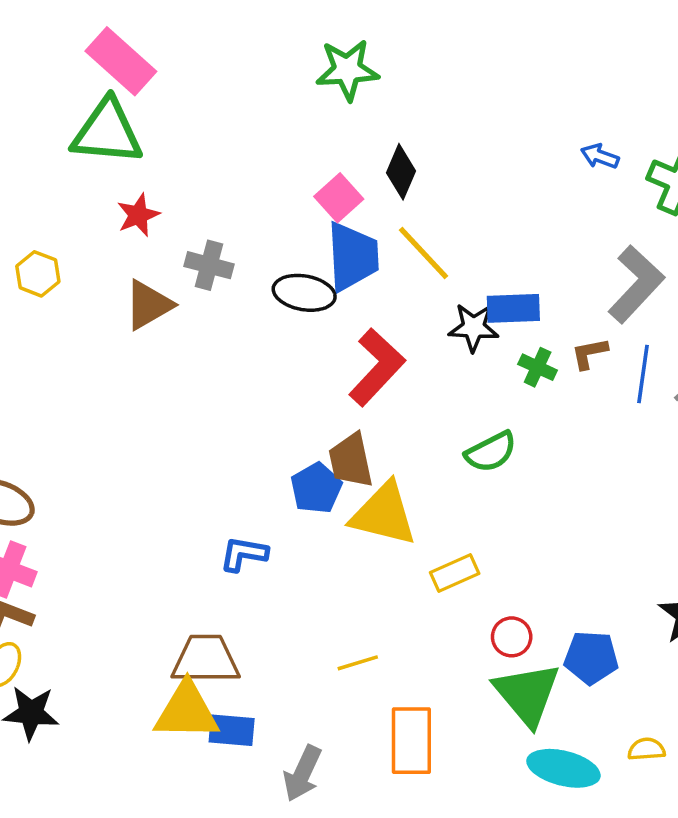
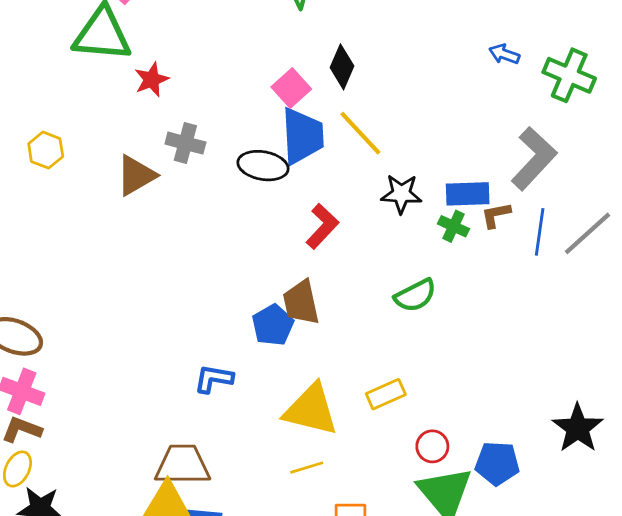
red star: (138, 215) -> (152, 80), moved
blue rectangle: (513, 308) -> (468, 194), moved
red L-shape: (377, 367) -> (322, 226), size x0.7
yellow triangle: (384, 514) -> (311, 410), moved

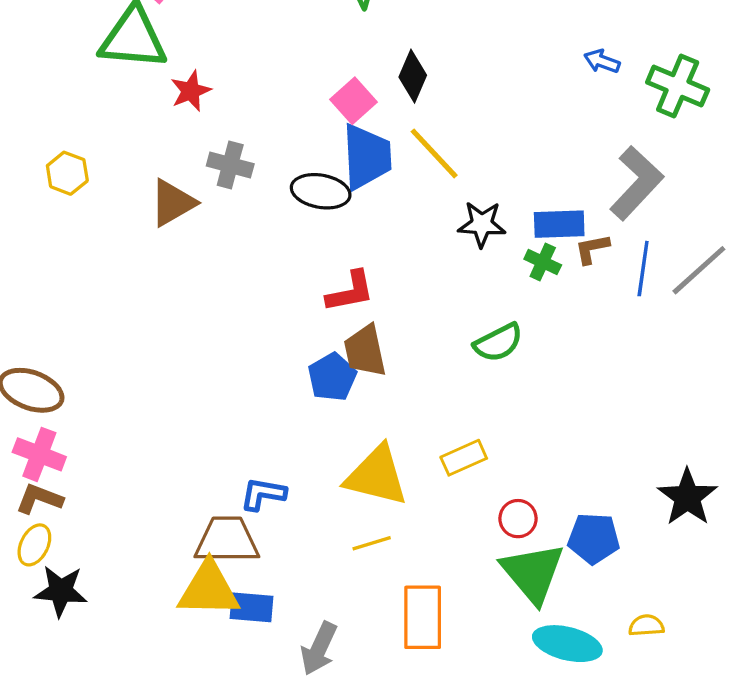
red L-shape: (322, 226) -> (350, 292), moved, turned 36
blue L-shape: (214, 379) -> (263, 494), moved

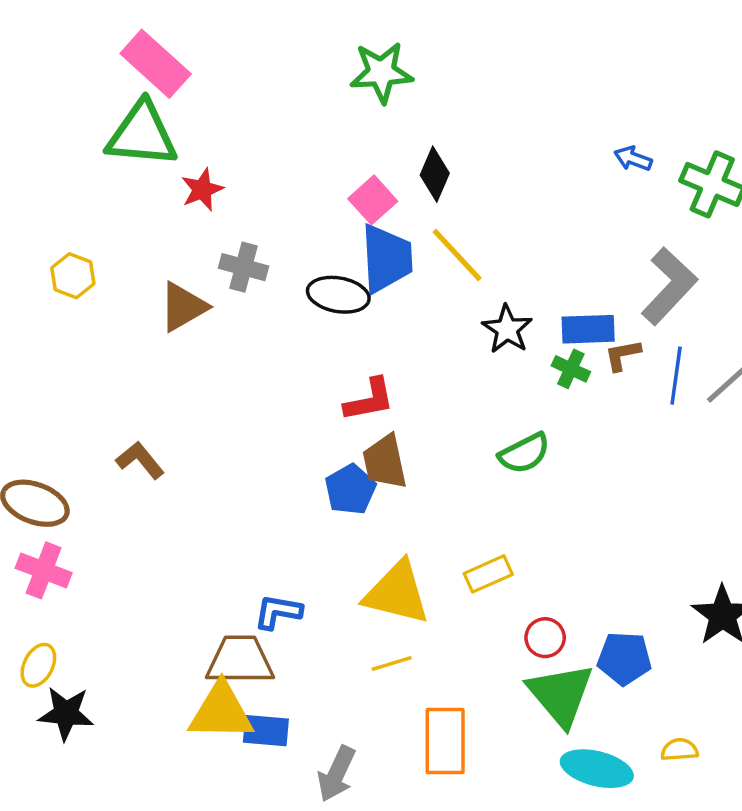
black star: (482, 224) -> (507, 329), turned 30
brown L-shape: (39, 499) -> (140, 460), moved, turned 30

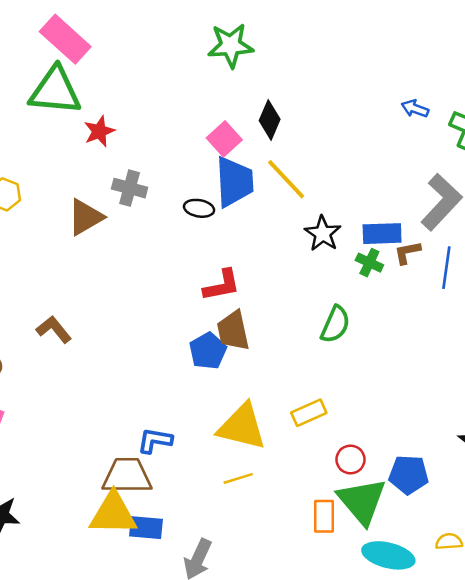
black ellipse: (338, 295) -> (199, 208), size x0.7
green semicircle: (524, 453) -> (335, 324), turned -39
orange rectangle: (445, 741) -> (324, 516), moved, size x0.7

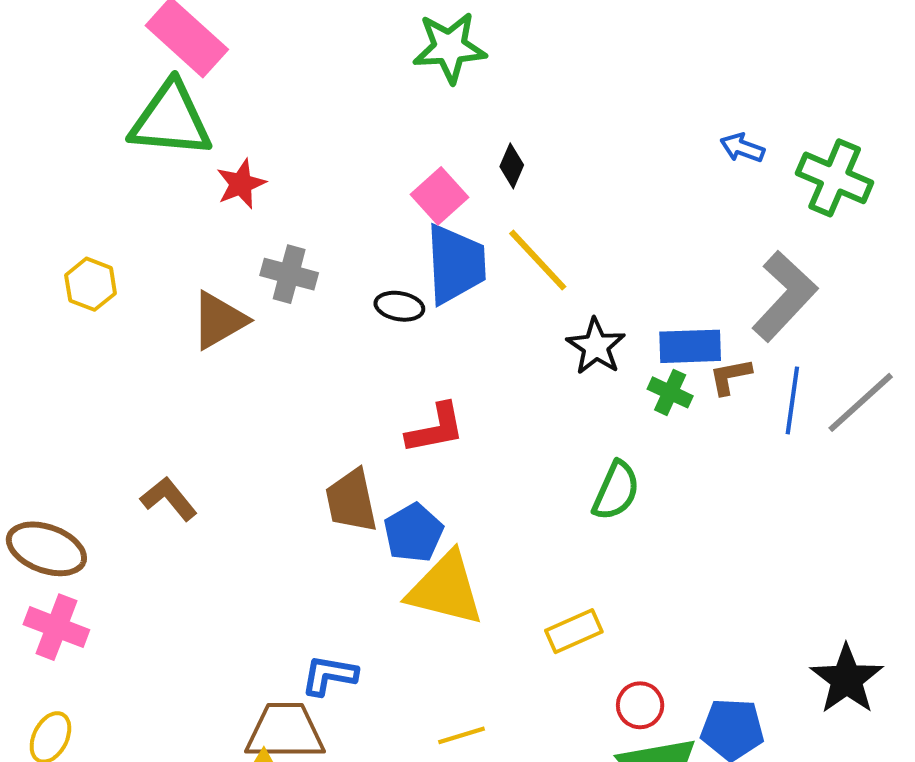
black diamond: (270, 120) -> (512, 166), size x0.7
brown trapezoid: (233, 331) -> (351, 501), moved
yellow triangle: (242, 427) -> (446, 589), moved

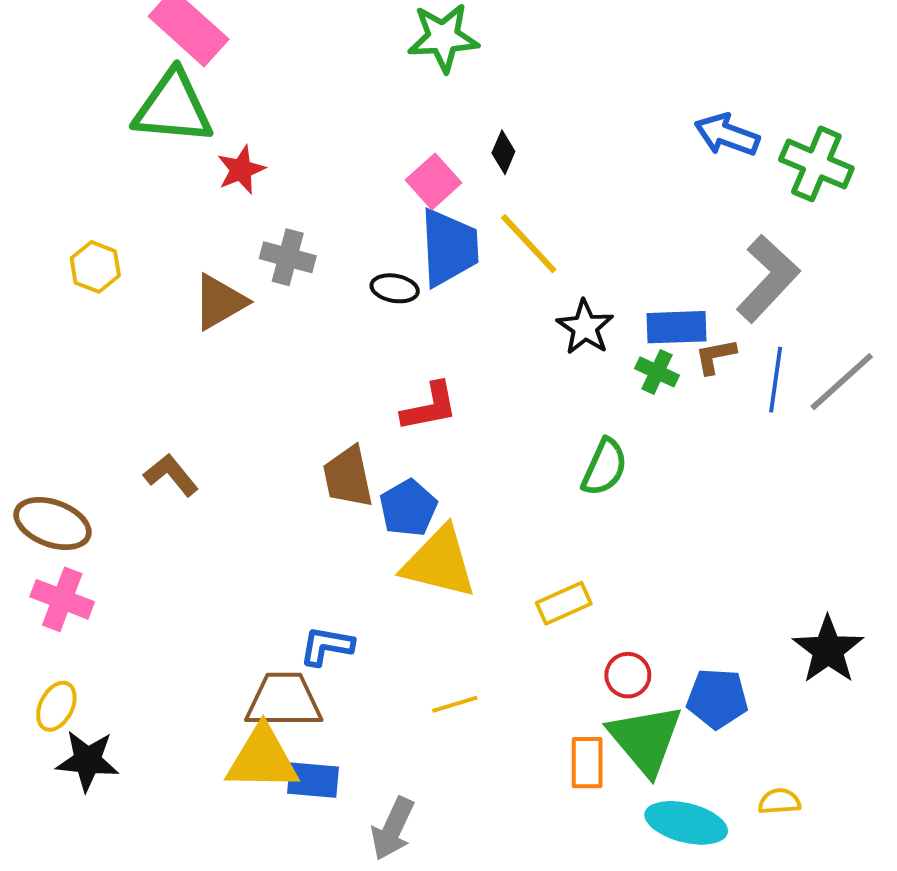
blue arrow: (742, 148) -> (727, 135), size x1.5

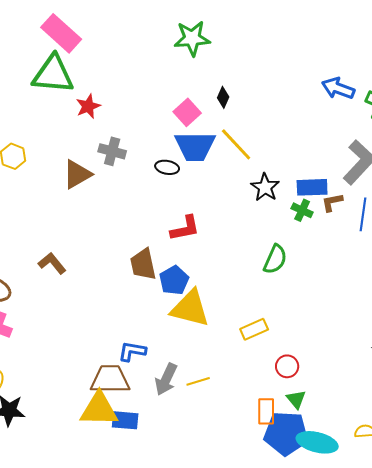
blue trapezoid: (449, 247) -> (195, 146), turned 93
blue pentagon: (717, 698) -> (286, 433), moved, size x1.4
green triangle: (645, 739) -> (296, 399), size x0.5
gray arrow: (393, 829) -> (166, 379), moved

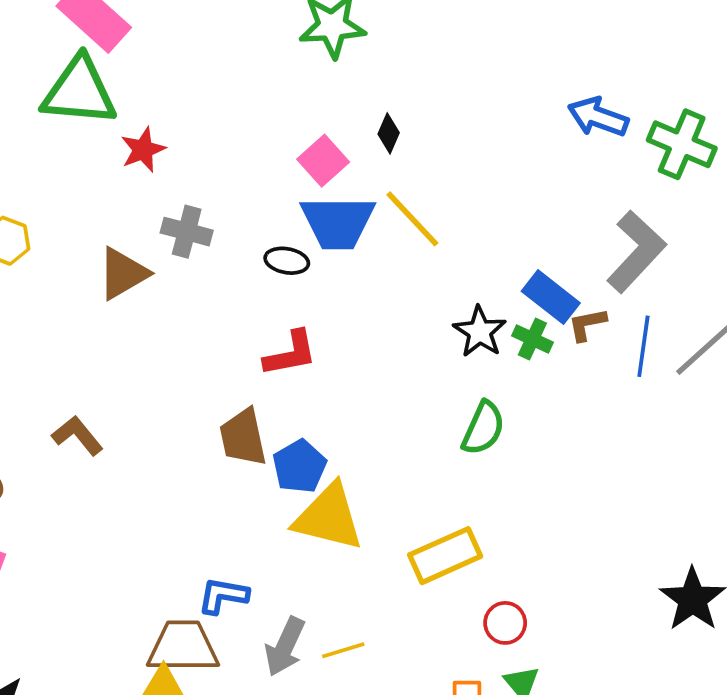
black star: (265, 187) -> (480, 332), moved
blue rectangle: (312, 187) -> (551, 297), turned 40
red L-shape: (185, 228) -> (290, 354), moved
yellow rectangle: (254, 329) -> (445, 556), size x1.4

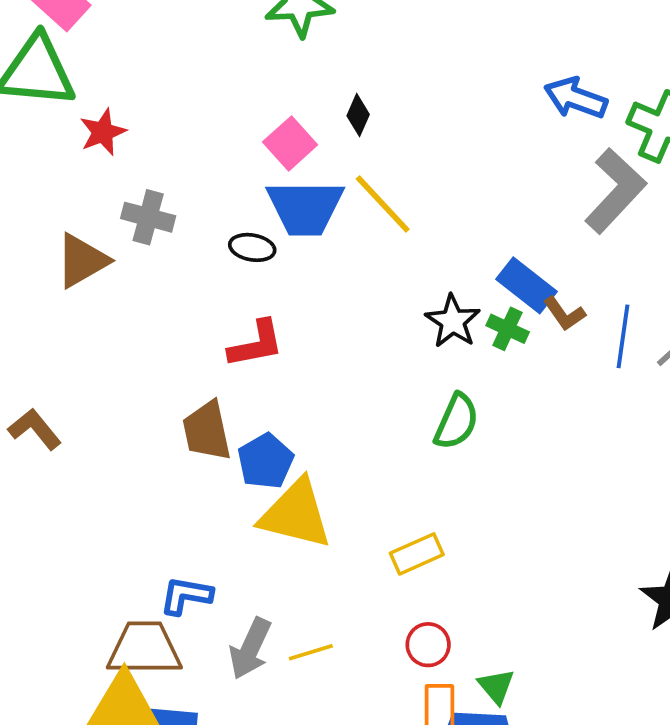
gray L-shape: (636, 252) -> (615, 191), moved
brown L-shape: (587, 324) -> (564, 314), turned -114
yellow rectangle: (445, 556) -> (417, 554), size x0.7
red circle: (505, 623) -> (428, 645), moved

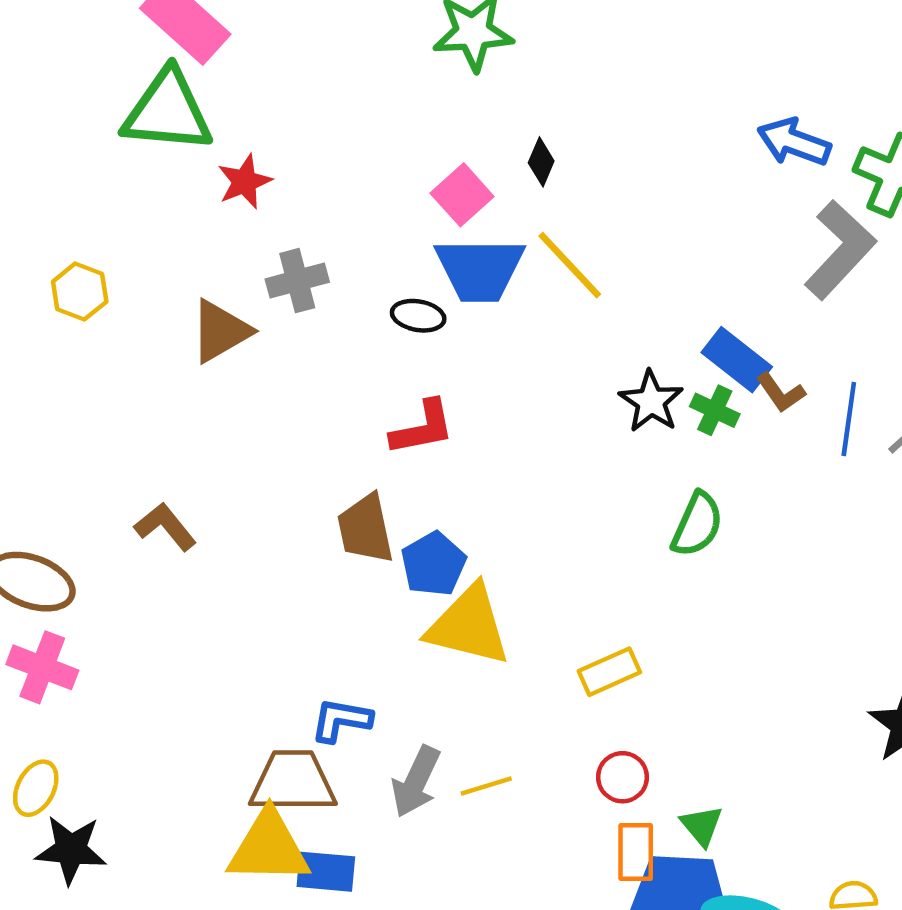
gray cross: (148, 217) -> (297, 281), turned -30
green semicircle: (456, 421) -> (697, 524), moved

